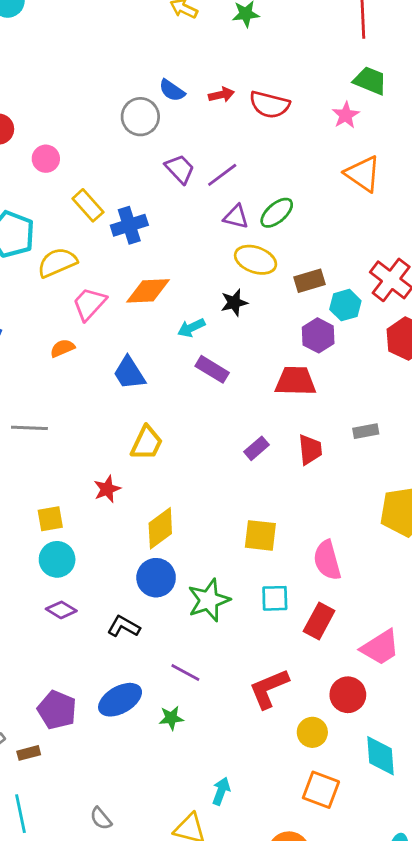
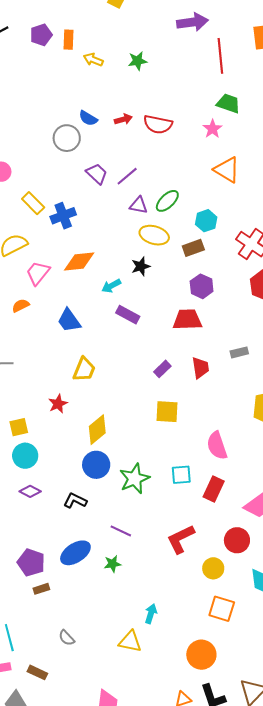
cyan hexagon: (345, 305) -> (206, 221), moved
yellow square: (260, 535) -> (167, 412), moved
brown rectangle: (29, 753) -> (41, 589), moved

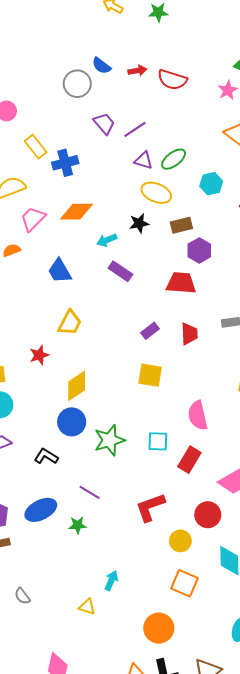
brown rectangle: (193, 248) -> (181, 225), moved
yellow triangle: (130, 642) -> (87, 607), size x0.7

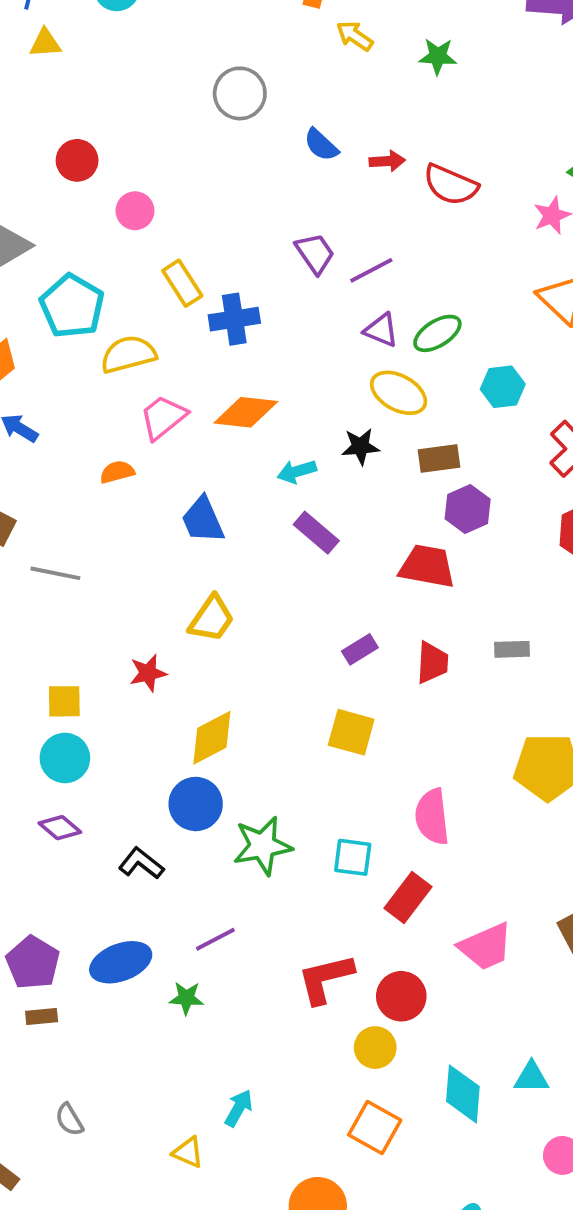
gray circle: (77, 84) -> (240, 93), moved
purple line: (90, 492) -> (215, 939), turned -65
red circle: (208, 515) -> (401, 996), moved

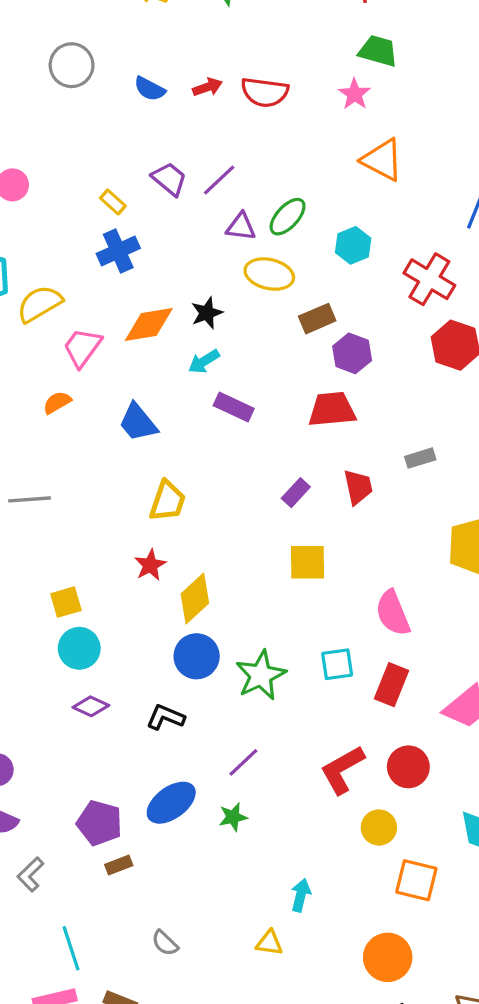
yellow rectangle: (182, 283) -> (113, 202), moved, size x0.7
black star: (360, 446) -> (207, 313), moved
red star: (148, 673) -> (150, 565), moved
yellow circle: (375, 1048) -> (379, 828), moved

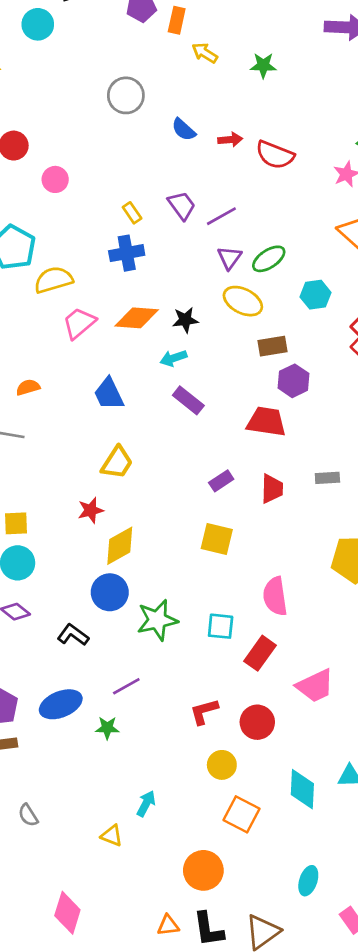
purple triangle: (241, 227) -> (229, 258), turned 45
orange semicircle: (57, 403) -> (28, 387), moved
red L-shape: (342, 770) -> (204, 712), size x0.7

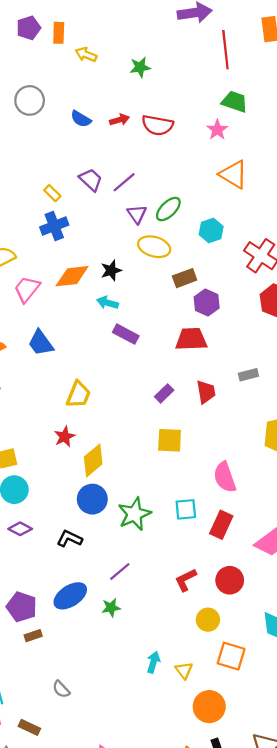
green star: (263, 65) -> (140, 67), moved
cyan arrow: (173, 358) -> (107, 303), turned 45
blue trapezoid: (109, 394) -> (41, 343), moved
yellow triangle: (112, 836) -> (184, 670), moved, turned 42

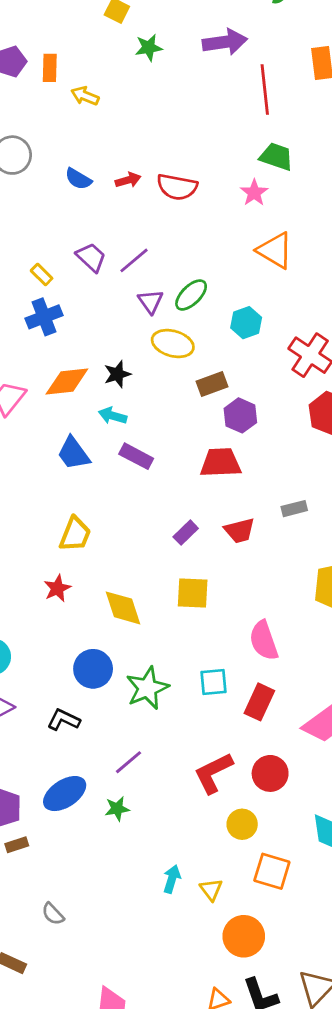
green star: (140, 67) -> (149, 48), moved
blue trapezoid: (41, 343) -> (73, 453), moved
red trapezoid: (206, 392) -> (239, 531), turned 85
yellow diamond: (93, 460) -> (123, 608), moved, turned -68
red L-shape: (186, 580) -> (213, 773), size x1.4

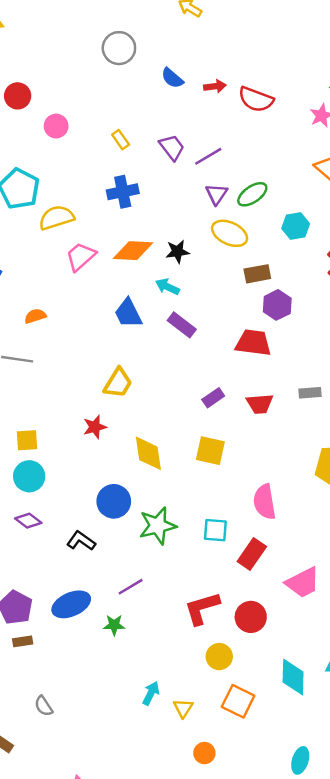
yellow rectangle: (42, 275) -> (121, 140), moved
orange circle: (244, 936) -> (204, 753), size x0.6

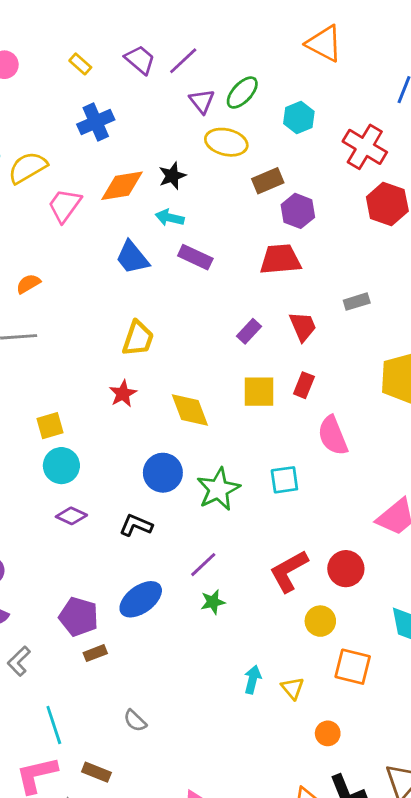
red trapezoid: (260, 404) -> (303, 326), turned -96
red rectangle: (252, 554) -> (304, 385), moved, size x0.7
green star: (114, 625) -> (213, 602), moved

